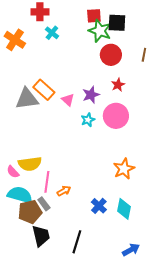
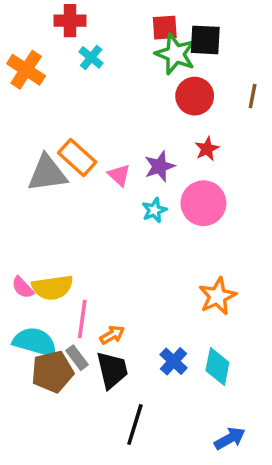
pink semicircle: (13, 172) -> (23, 287), moved
black trapezoid: (41, 236) -> (112, 370), moved

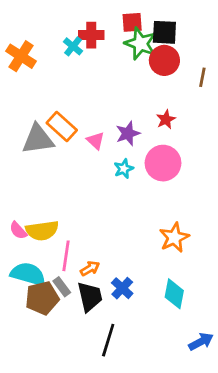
red cross: (70, 21) -> (91, 35), moved
red circle: (195, 96) -> (164, 60), moved
blue cross: (174, 361) -> (122, 288), moved
blue arrow: (230, 438) -> (201, 342), moved

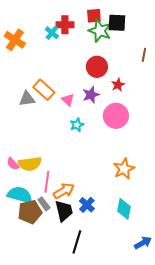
red circle: (164, 60) -> (97, 67), moved
gray triangle: (38, 139) -> (27, 99), size x0.7
cyan star: (124, 169) -> (77, 125), moved
orange arrow: (90, 268) -> (64, 191), size x1.5

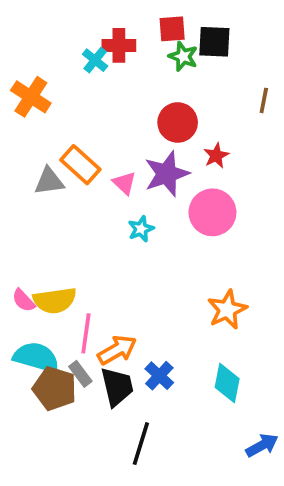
green star: (100, 31) -> (183, 56), size x0.7
orange cross: (15, 40) -> (31, 97), moved
purple star: (91, 95) -> (167, 174), size x1.4
brown pentagon: (30, 212) -> (55, 389), turned 30

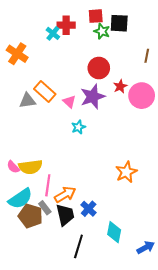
pink circle: (212, 212) -> (142, 96), moved
cyan semicircle: (36, 357) -> (20, 199), turned 130
cyan diamond: (227, 383) -> (114, 232), moved

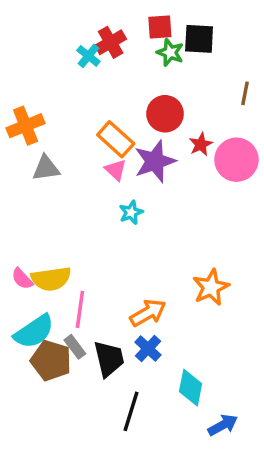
red cross: (66, 25) -> (111, 42), turned -30
orange cross: (17, 54) -> (26, 126), moved, turned 35
orange rectangle: (45, 91) -> (116, 139), moved
orange arrow: (65, 194) -> (148, 313), moved
blue arrow: (146, 247) -> (223, 425), moved

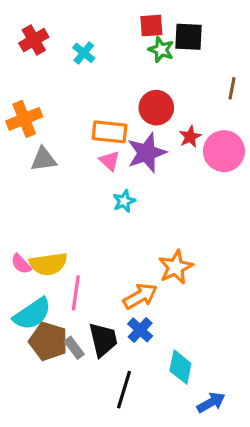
red cross: (111, 42) -> (34, 40), moved
orange rectangle: (116, 139) -> (110, 132), turned -36
orange star: (211, 287) -> (176, 267), moved
gray rectangle: (75, 347) -> (74, 348), moved

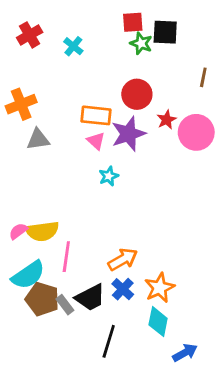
pink semicircle: (21, 264) -> (18, 231), turned 96
orange star: (176, 267) -> (159, 288), moved
black trapezoid: (103, 340) -> (90, 298), turned 76

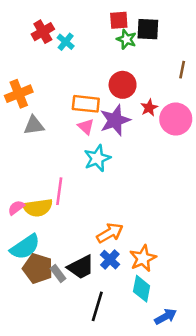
red cross: (30, 35) -> (43, 32), moved
cyan star: (109, 176) -> (97, 158), size x1.5
pink line: (66, 257) -> (59, 191), moved

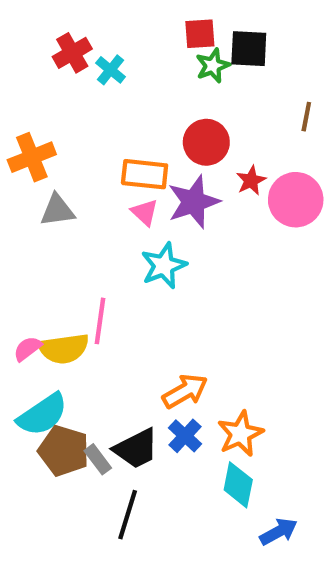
green star: (126, 39) -> (213, 66), turned 30
black line: (97, 306) -> (128, 515), moved

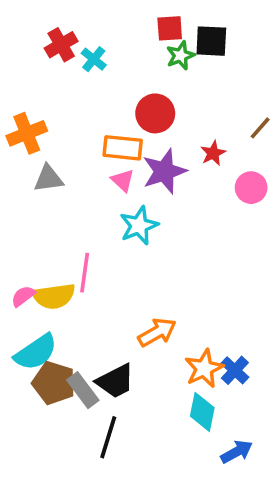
brown line: (306, 117) -> (260, 128), moved, turned 30
red circle: (206, 142) -> (155, 113), moved
pink circle: (296, 200) -> (251, 188), moved, size x0.7
blue cross: (185, 436) -> (235, 370), moved
gray rectangle: (98, 459) -> (83, 390), size x1.4

